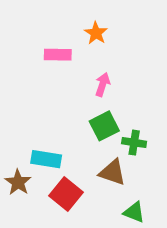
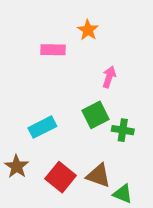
pink arrow: (103, 84) -> (109, 77), moved
cyan rectangle: (46, 159) -> (42, 127), moved, turned -36
brown triangle: (113, 172) -> (98, 176), moved

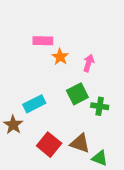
orange star: (88, 30) -> (60, 57), moved
brown star: (17, 166) -> (13, 125), moved

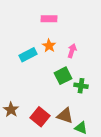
pink rectangle: (43, 41) -> (49, 19), moved
cyan rectangle: (34, 104) -> (28, 55), moved
brown star: (13, 125) -> (11, 110), moved

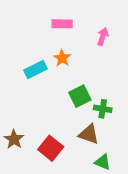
pink arrow: (72, 51) -> (103, 37), moved
brown triangle: (65, 116) -> (89, 134), moved

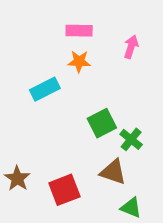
orange star: (62, 58) -> (79, 61), moved, turned -30
green cross: (103, 109) -> (131, 139), turned 30
red square: (51, 148) -> (64, 190), turned 30

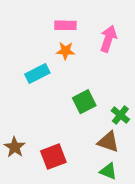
pink arrow: (131, 47) -> (108, 39), size x1.4
green cross: (131, 139) -> (120, 115), moved
brown triangle: (113, 172) -> (108, 142), moved

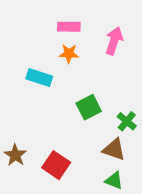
cyan rectangle: (37, 74) -> (39, 78), turned 45
red square: (53, 157) -> (56, 165), turned -35

